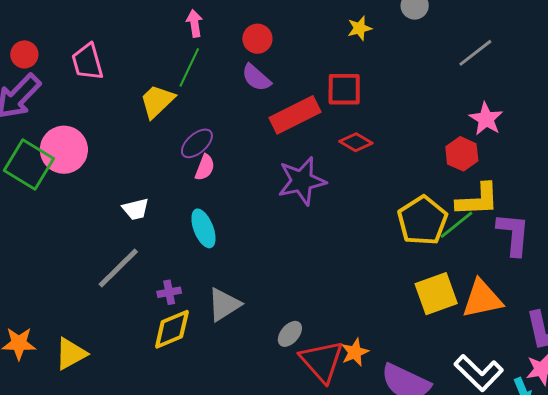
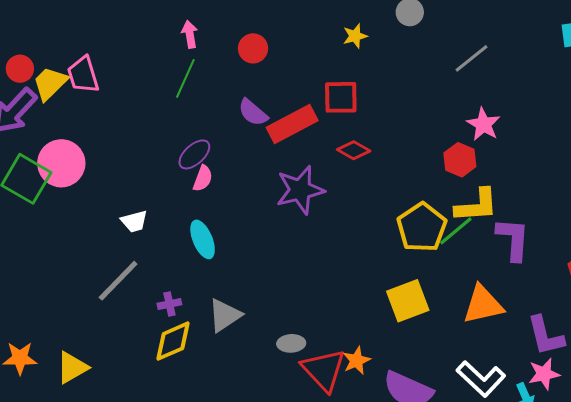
purple semicircle: (256, 78) -> (253, 113), moved
yellow trapezoid: (157, 101) -> (50, 83), moved
yellow square: (436, 294) -> (408, 301), moved
gray ellipse: (290, 334) -> (291, 343), turned 48

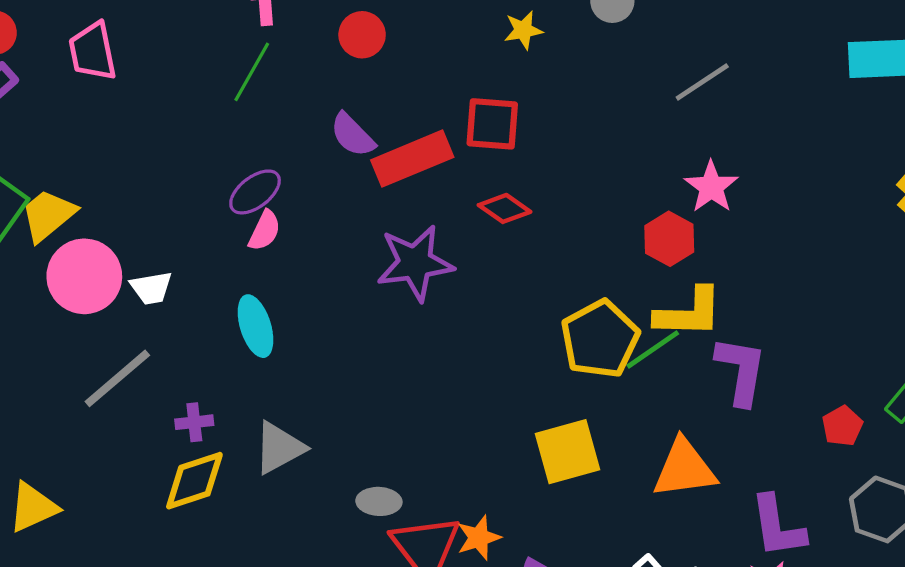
yellow trapezoid: (50, 83) -> (48, 215), moved
pink circle: (61, 163) -> (84, 276), moved

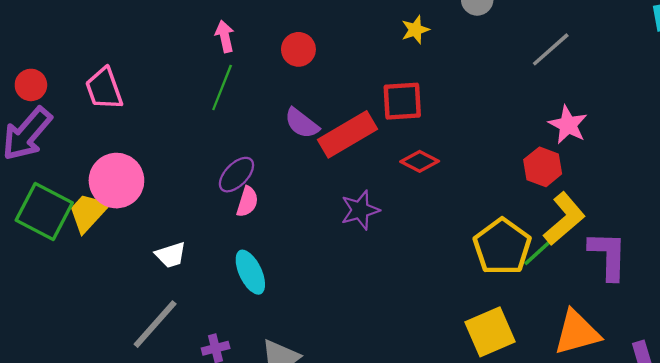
purple star: (415, 263) -> (360, 210), size x0.7
pink circle: (84, 276) -> (116, 181), moved
yellow L-shape: (689, 313) -> (564, 219), turned -34

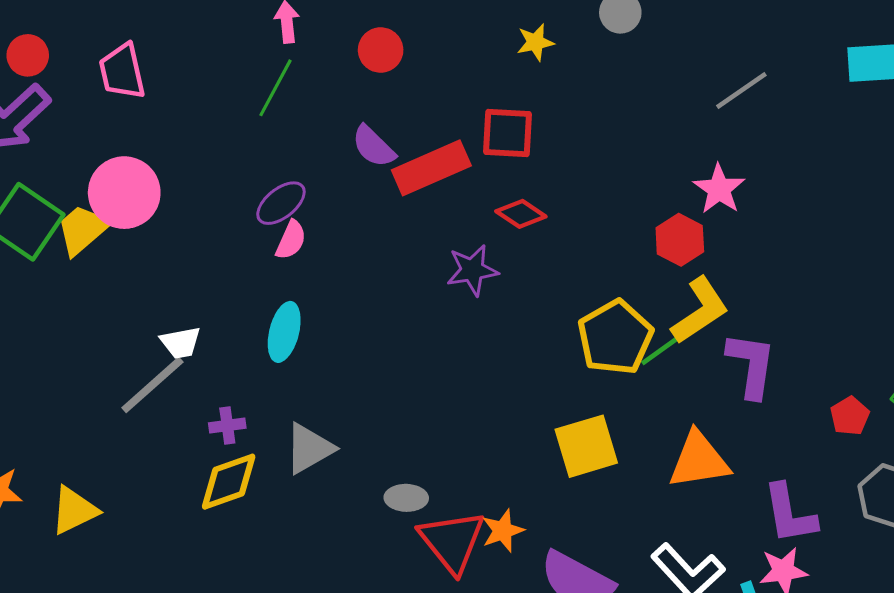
gray line: (551, 49) -> (741, 90), moved
purple star: (360, 210) -> (472, 270), moved
white trapezoid: (171, 255) -> (181, 343), moved
cyan ellipse: (250, 272) -> (284, 332), turned 33

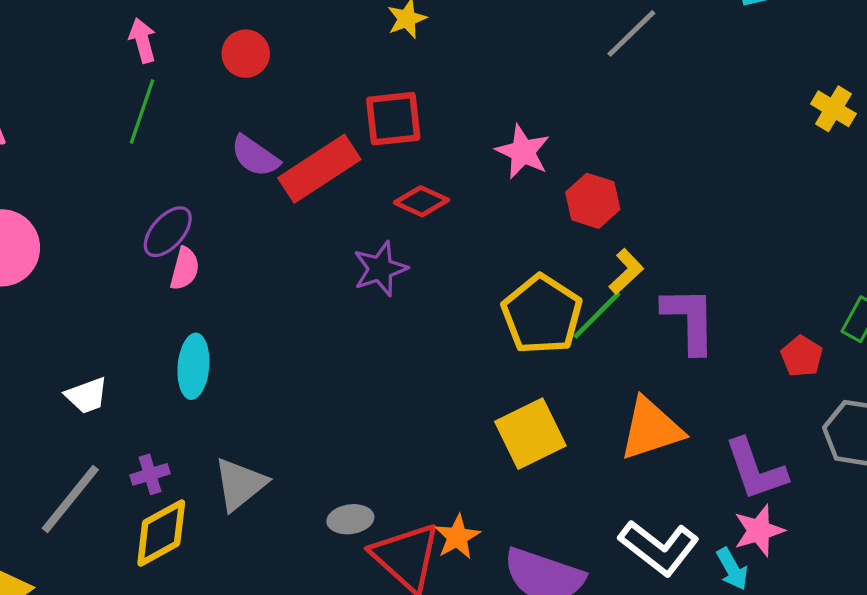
pink star: (719, 189) -> (523, 152), moved
yellow L-shape: (700, 311) -> (626, 272), size x0.6
gray line: (152, 385) -> (70, 499), moved

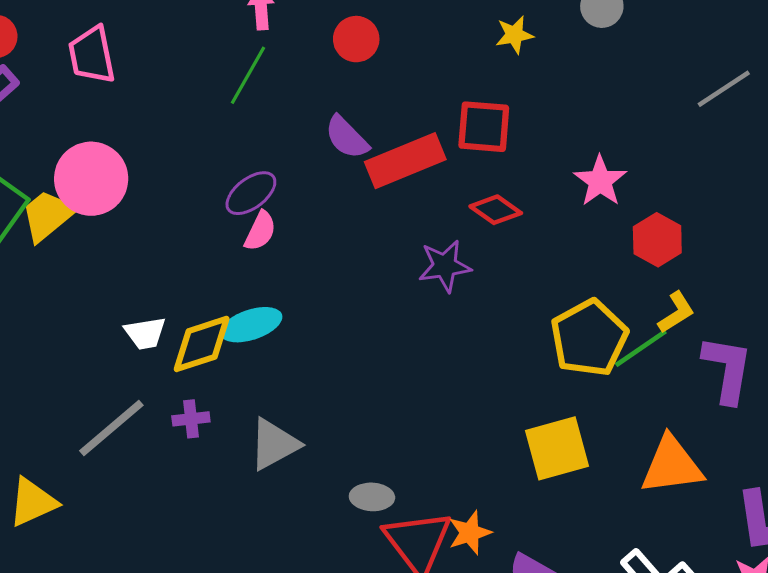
cyan ellipse: (193, 366) -> (251, 325), turned 56
yellow diamond: (161, 533) -> (202, 344), moved

